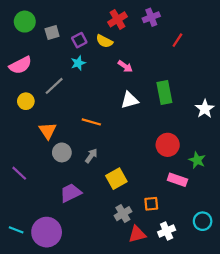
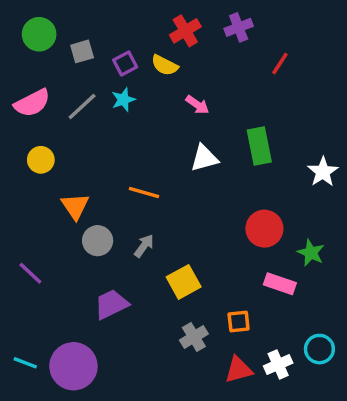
gray line: (54, 86) -> (82, 106), moved
white cross: (167, 231) -> (278, 365), moved
red triangle: (137, 234) -> (239, 370), moved

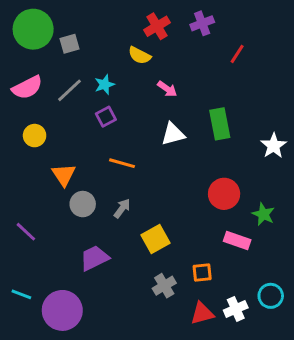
green circle: (39, 34) -> (33, 29), size x1.4
purple square: (125, 63) -> (106, 117), moved
cyan line: (25, 363) -> (21, 294), moved

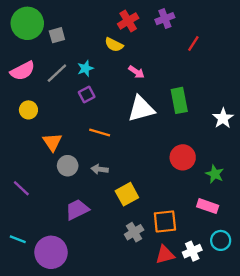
white triangle: (173, 134) -> (141, 109), size x1.4
gray arrow: (122, 208) -> (100, 169), turned -119
pink rectangle: (237, 240) -> (208, 206), moved
orange square: (202, 273) -> (165, 221), size x1.5

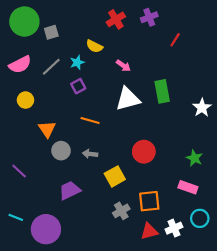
yellow semicircle: (114, 45) -> (94, 46), moved
red circle: (183, 157) -> (144, 152), moved

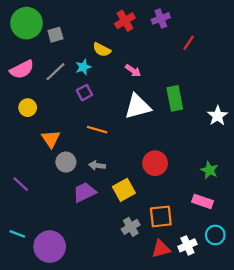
purple trapezoid: (70, 190) -> (84, 192), moved

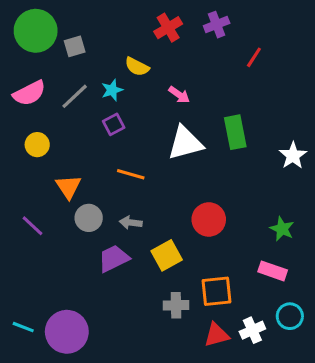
purple line: (21, 184) -> (32, 226), moved
gray cross: (131, 227) -> (176, 305), turned 30
cyan line: (17, 234) -> (23, 327), moved

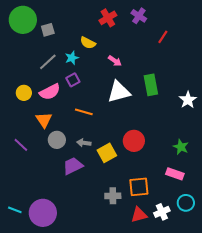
purple cross: (217, 25) -> (139, 16), turned -35
pink semicircle: (29, 93) -> (50, 92), moved
yellow square: (167, 255) -> (107, 153), moved

